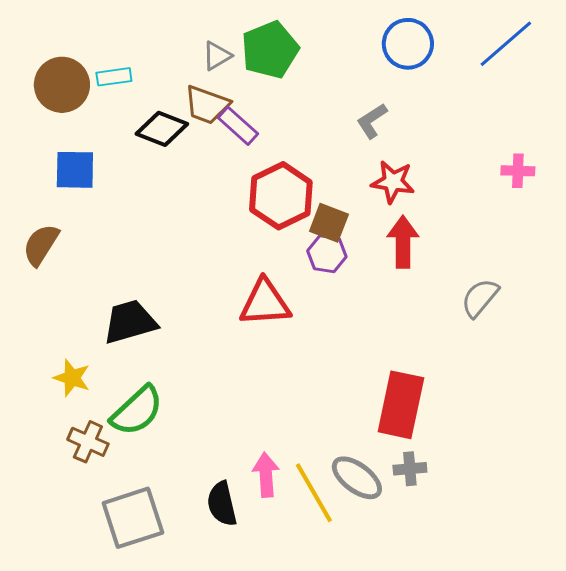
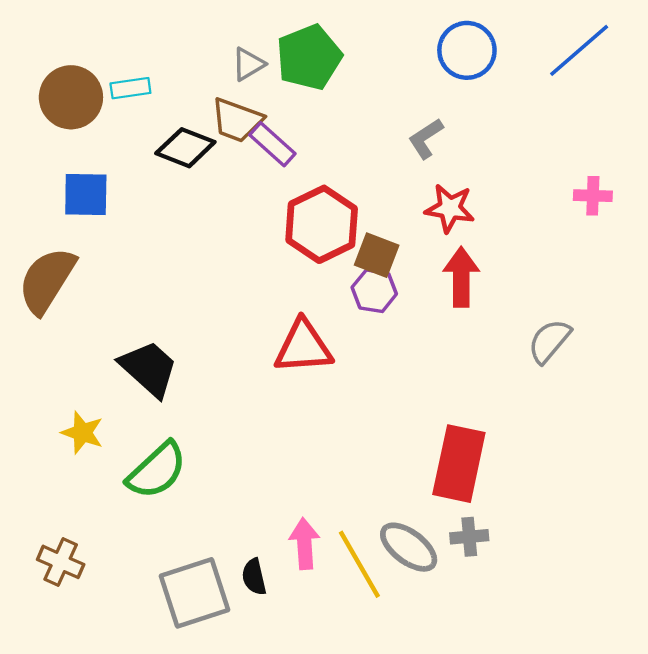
brown semicircle: (41, 245) -> (47, 280), size x1.4
black trapezoid: (130, 322) -> (149, 369), turned 58
brown cross: (88, 442) -> (61, 562), moved
black semicircle: (222, 504) -> (254, 577), size x0.7
gray square: (133, 518) -> (195, 593), moved

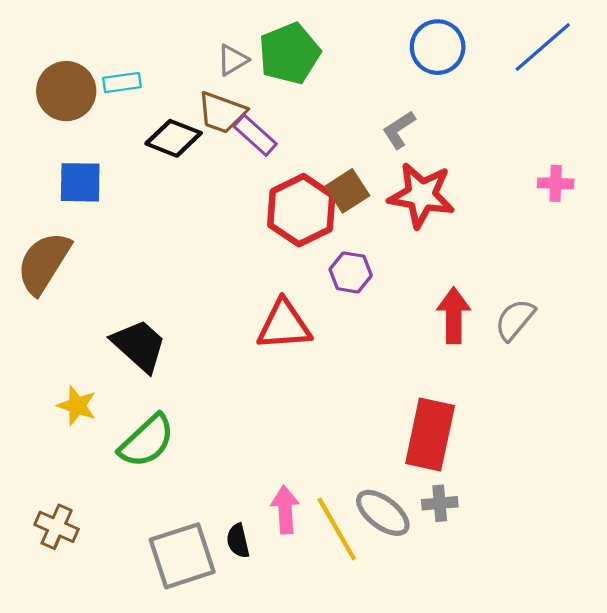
red star: (450, 208) -> (421, 195), size x1.4
brown square: (377, 255) -> (347, 191), moved, turned 36
red arrow: (461, 277) -> (454, 315), moved

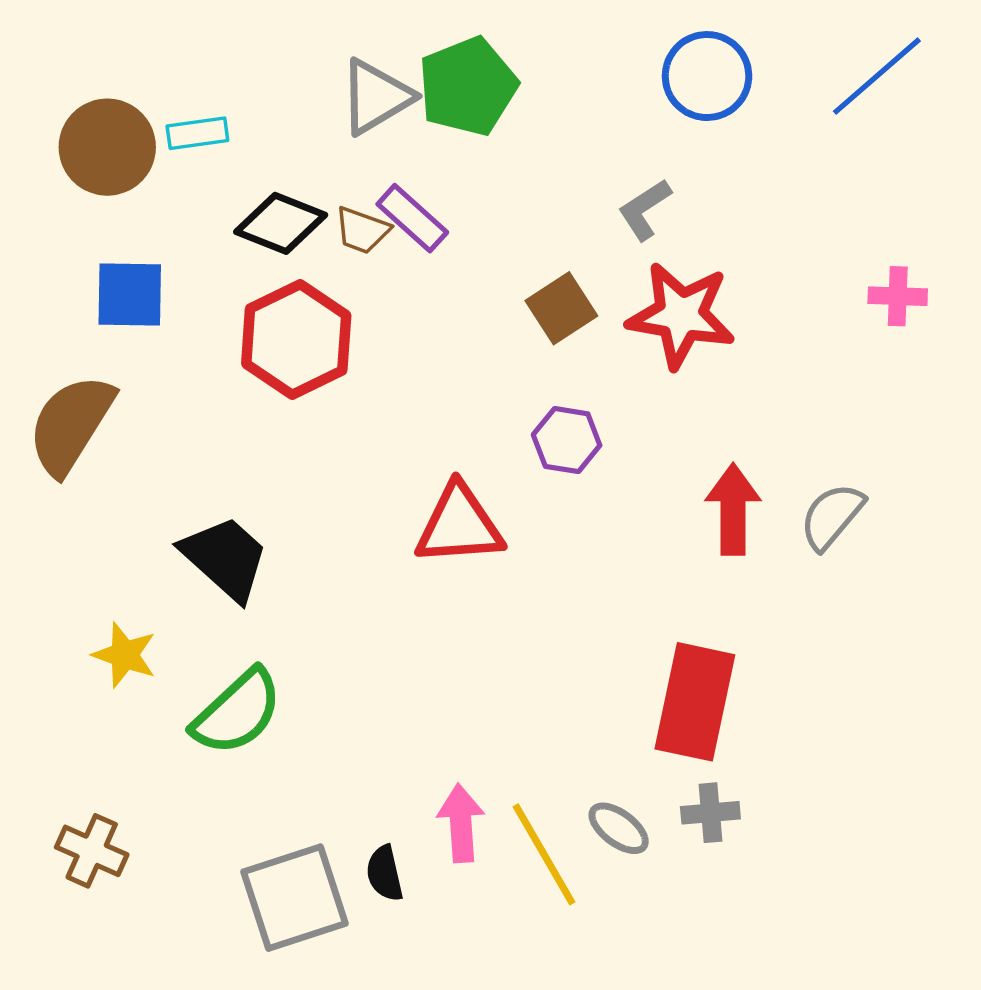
gray triangle: (233, 60) -> (376, 97), size x1.5
brown trapezoid: (222, 113) -> (362, 230), moved, size x0.7
red hexagon: (301, 210) -> (296, 339), moved
gray ellipse: (383, 513) -> (619, 828), size x0.7

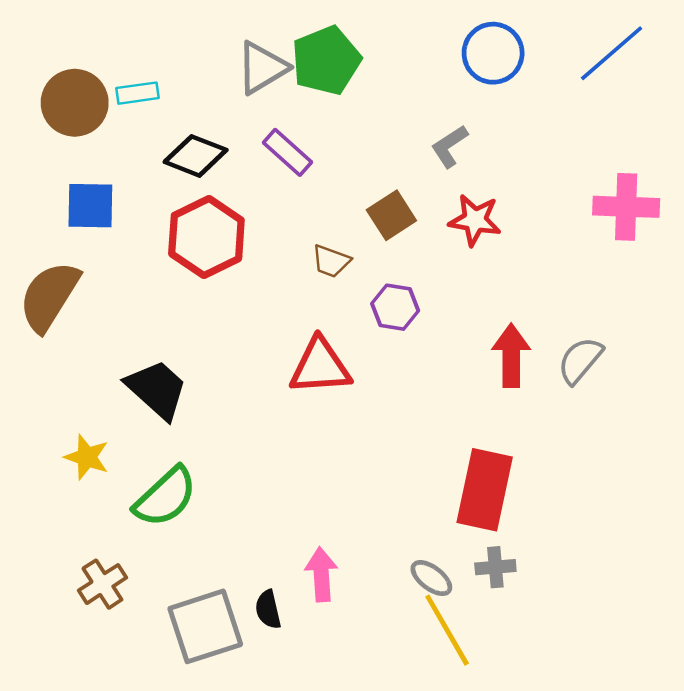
brown trapezoid: (362, 230) -> (331, 261), moved
pink cross: (898, 296) -> (626, 207), size x1.6
red star: (681, 315) -> (475, 220), size x0.7
brown cross: (92, 851) -> (102, 584), moved, turned 33
yellow line: (544, 854) -> (447, 630), moved

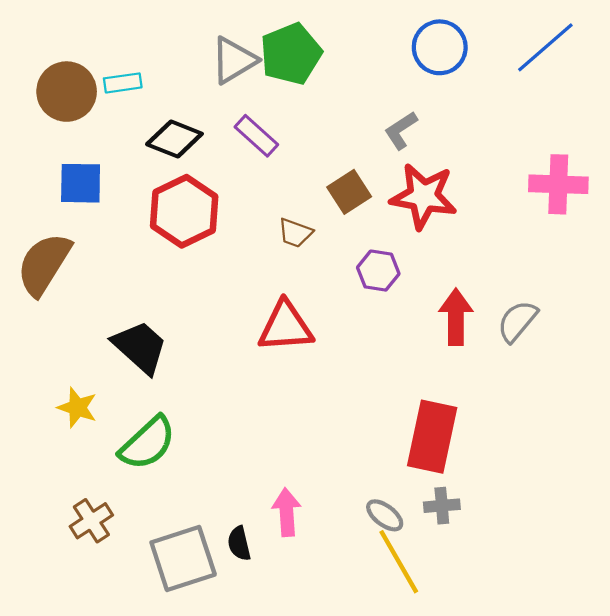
red star: (475, 220) -> (424, 196), size x1.4
purple hexagon: (395, 307) -> (378, 271), moved

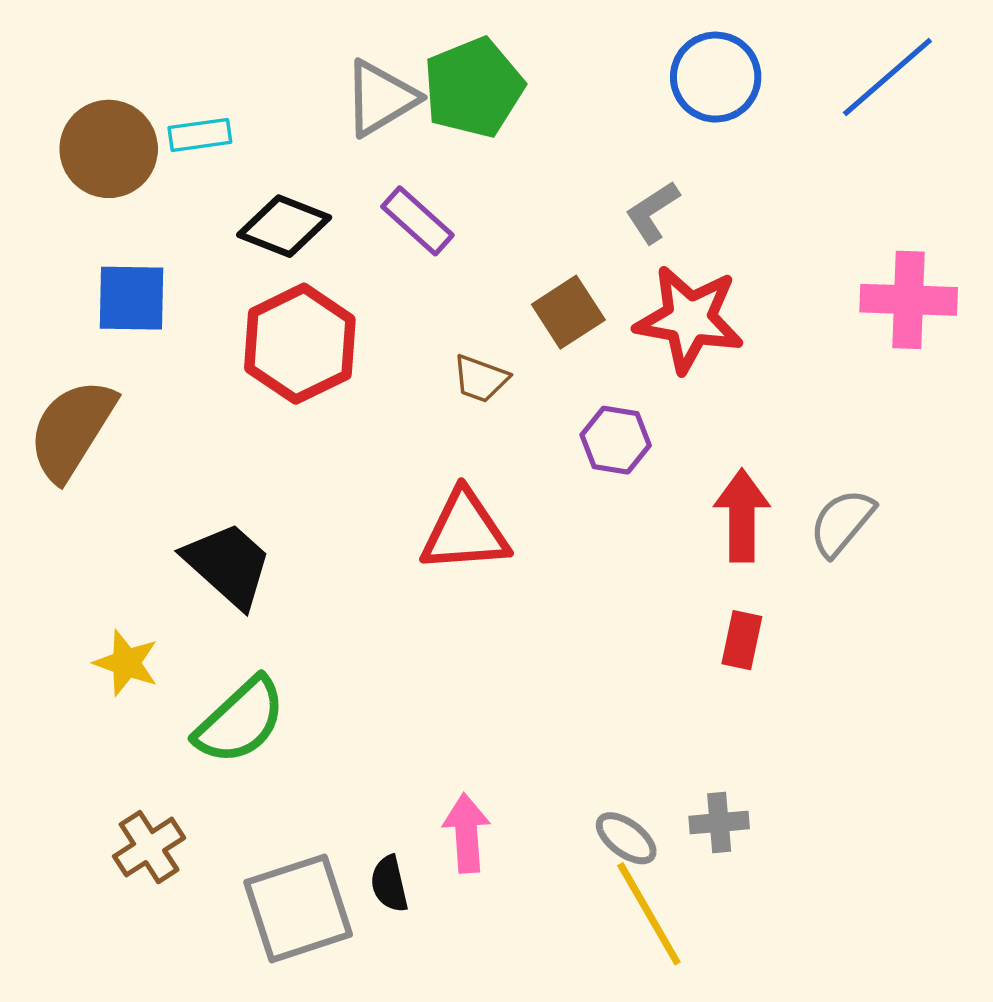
red rectangle: (432, 437) -> (742, 640), moved, size x0.5

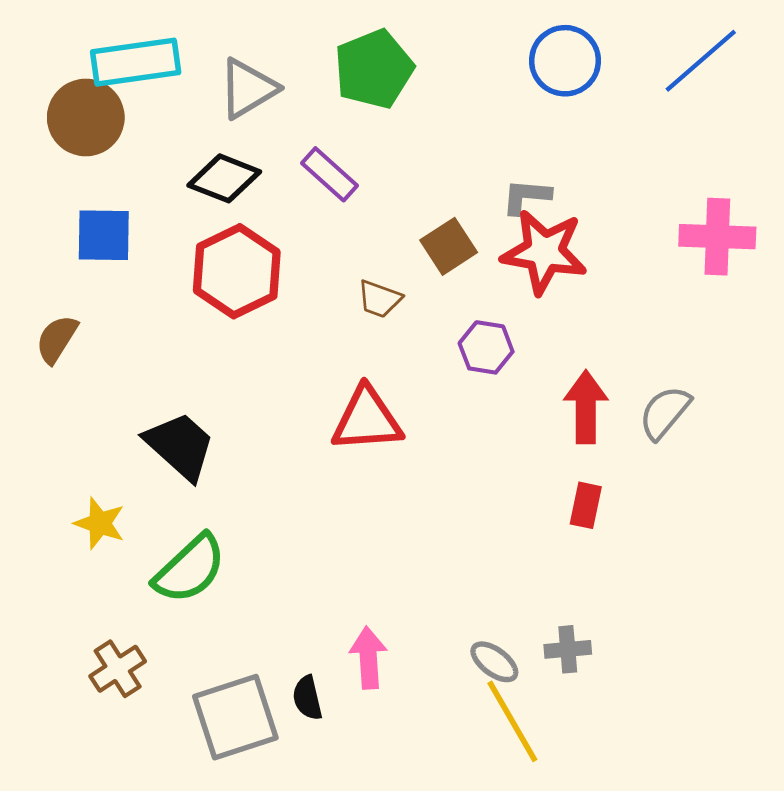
gray triangle: (381, 98) -> (248, 88), moved
cyan rectangle: (200, 135) -> (136, 62), moved, size x1.8
gray L-shape: (652, 212) -> (526, 196), moved, turned 38
brown semicircle: (72, 430) -> (57, 339), size x0.6

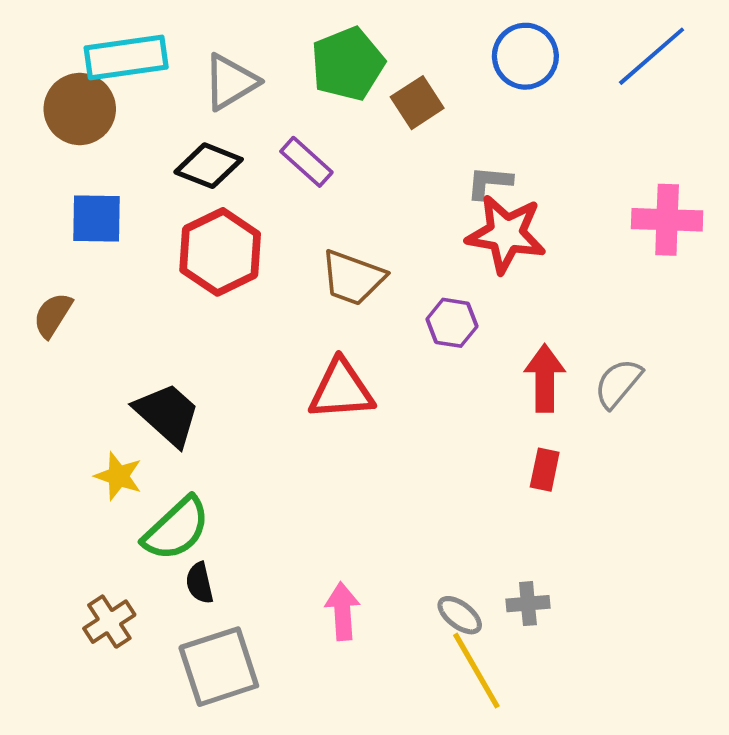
brown square: (449, 246) -> (417, 103), moved
brown trapezoid: (379, 299) -> (353, 278), size x1.6
yellow star: (100, 523) -> (118, 476), moved
black semicircle: (307, 698) -> (200, 583), moved

